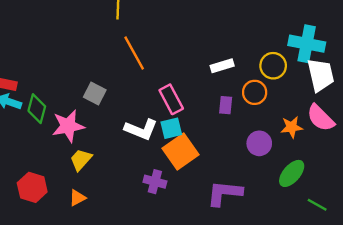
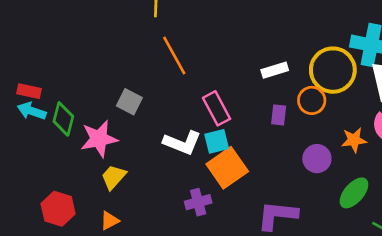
yellow circle: (273, 66) -> (333, 70), size x1.5
purple cross: (155, 182) -> (198, 202), turned -30

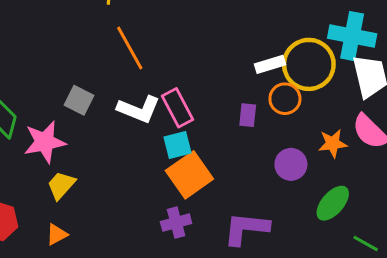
white rectangle: (275, 70) -> (270, 64), moved
white L-shape: (182, 143) -> (139, 109), moved
purple cross: (198, 202) -> (176, 223), moved

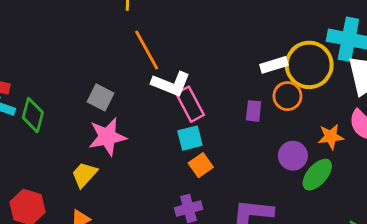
white L-shape: (139, 109) -> (171, 84), moved
pink star: (45, 142) -> (107, 137), moved
orange square: (189, 175) -> (201, 165), size x0.6
green ellipse: (333, 203) -> (317, 175), moved

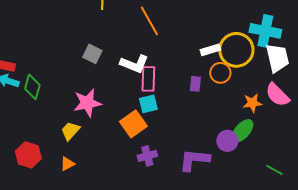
orange line: (147, 50) -> (149, 21), moved
gray square: (101, 97) -> (92, 54), moved
pink rectangle: (190, 104) -> (148, 79), turned 30
purple circle: (293, 156) -> (227, 141), moved
orange square: (201, 165) -> (133, 124), moved, size x1.5

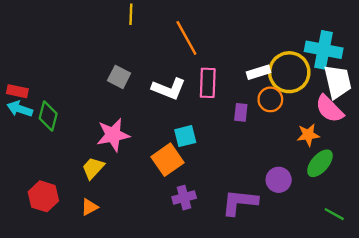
pink rectangle: (148, 79) -> (208, 83), moved
pink semicircle: (277, 95) -> (329, 109), moved
green ellipse: (242, 131) -> (320, 163), moved

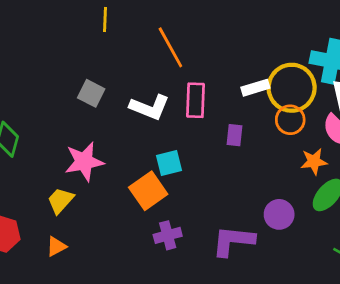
orange circle: (270, 99) -> (290, 120), moved

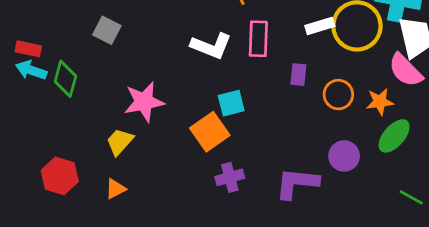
gray square: (91, 93) -> (107, 30), moved
orange circle: (290, 120) -> (338, 95), moved

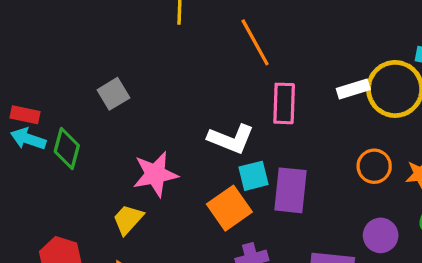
gray square: (107, 30) -> (113, 94), turned 32
white L-shape: (211, 46) -> (231, 139), moved
purple rectangle: (298, 75) -> (290, 190), moved, size x1.8

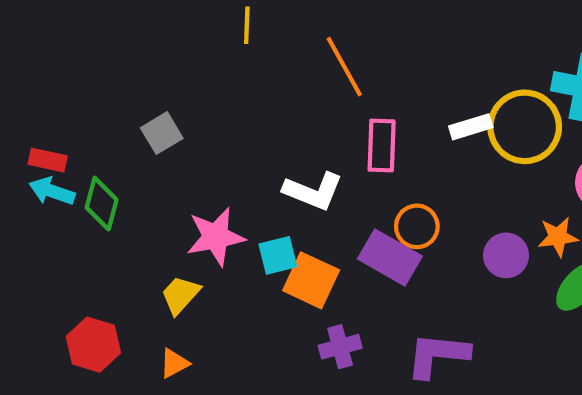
orange circle: (374, 166) -> (417, 226), moved
cyan square: (253, 176) -> (278, 255), moved
purple rectangle: (290, 190) -> (390, 257), turned -66
orange square: (229, 208) -> (311, 280), turned -30
purple circle: (381, 235) -> (506, 255), moved

